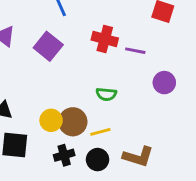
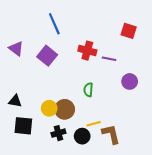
green semicircle: (106, 94) -> (88, 90), turned 88
yellow line: (100, 132) -> (94, 124), moved
brown L-shape: (138, 157) -> (111, 134), turned -120

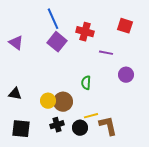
red cross: (87, 51) -> (85, 32), moved
purple square: (47, 56) -> (57, 42), moved
black square: (23, 126) -> (21, 129), moved

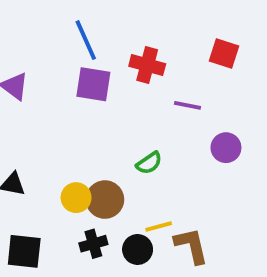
purple square: (57, 42) -> (93, 84), turned -30
green semicircle: (86, 83) -> (149, 163), turned -128

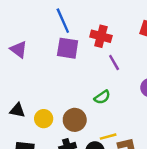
purple line: (188, 105) -> (114, 63), moved, turned 49
yellow circle: (76, 198) -> (44, 119), moved

